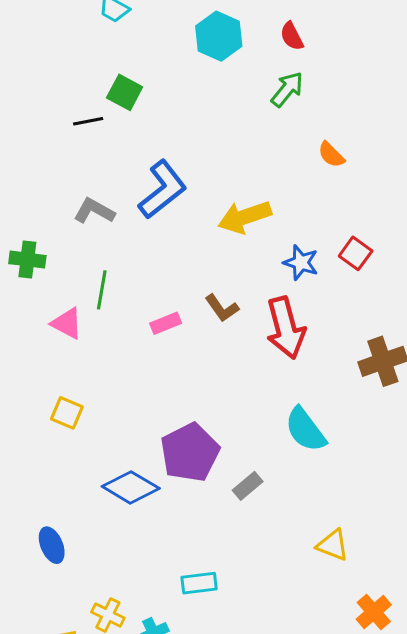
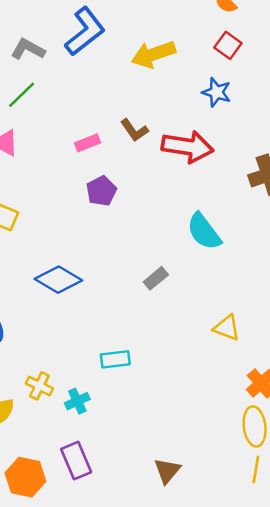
red square: (356, 253) -> (228, 45), moved
blue star: (301, 263) -> (217, 92), moved
green line: (102, 290) -> (22, 95), moved, turned 36
red arrow: (286, 328) -> (187, 147), turned -66
purple pentagon: (190, 452) -> (101, 191), moved, size x0.6

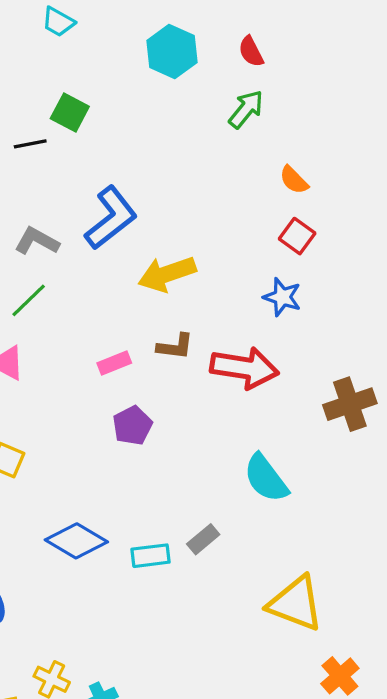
yellow arrow: (153, 54) -> (167, 274), moved
brown L-shape: (134, 130) -> (175, 346), turned -48
yellow triangle: (227, 328) -> (295, 603), size x1.6
cyan rectangle: (115, 359) -> (150, 556), moved

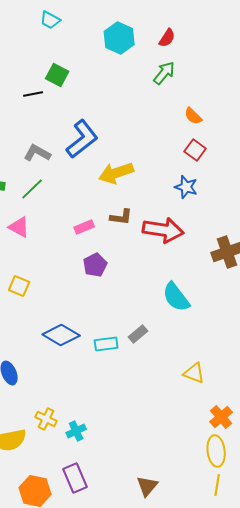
red semicircle: (251, 52) -> (167, 38), turned -120
yellow triangle: (295, 603) -> (194, 373), size x0.6

